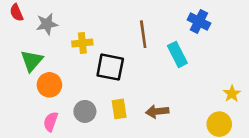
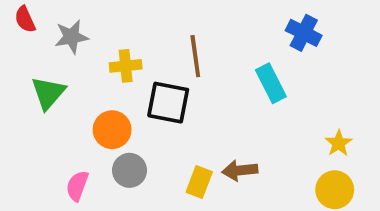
brown line: (143, 34) -> (195, 56), moved
orange circle: (49, 85) -> (112, 130), moved
yellow star: (232, 94) -> (339, 143), moved
yellow rectangle: (119, 109) -> (199, 182), moved, turned 30

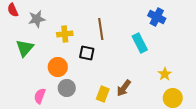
black square: (168, 103) -> (87, 53), size x0.7
yellow star: (339, 143) -> (165, 74), moved
brown arrow: (240, 170) -> (124, 88), turned -48

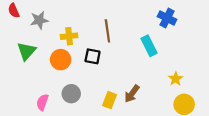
orange circle: (58, 67) -> (61, 60), moved

